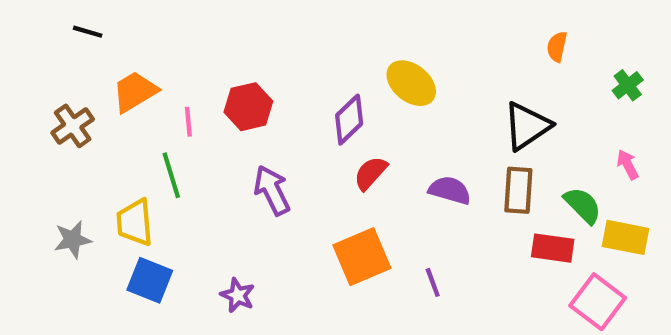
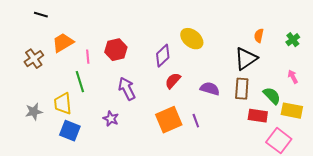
orange semicircle: (557, 47) -> (259, 36), moved
purple line: (433, 282) -> (196, 121), moved
purple star: (238, 295) -> (111, 119), moved

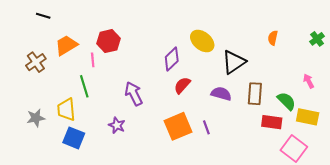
green cross: (293, 40) -> (317, 39), moved
red hexagon: (116, 50) -> (108, 41), moved
black triangle: (246, 59) -> (234, 62), moved

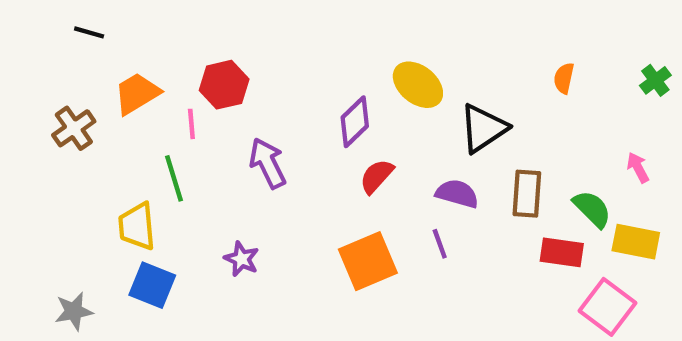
purple arrow: (134, 94) -> (268, 163), moved
gray star: (36, 118) -> (74, 311), moved
purple line: (206, 127) -> (440, 244), moved

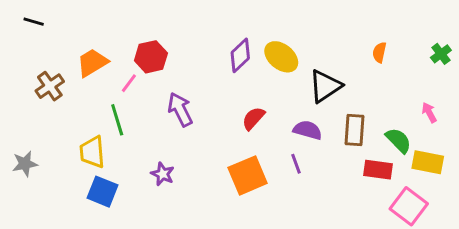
black line: (89, 32) -> (34, 22), moved
purple diamond: (355, 122) -> (240, 55), moved
pink line: (191, 124) -> (129, 83), turned 42
gray star: (74, 311) -> (25, 164), moved

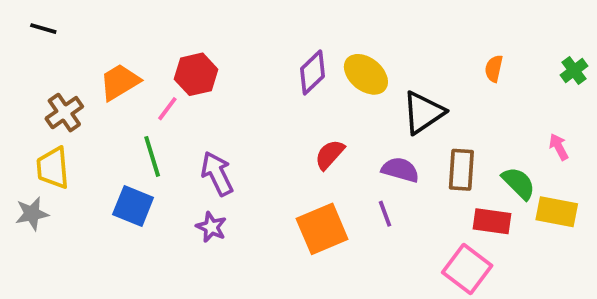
purple arrow: (180, 110) -> (217, 174), moved
yellow trapezoid: (92, 152) -> (53, 168), moved
blue square: (103, 192) -> (133, 206), moved
pink square: (409, 206) -> (467, 269), moved

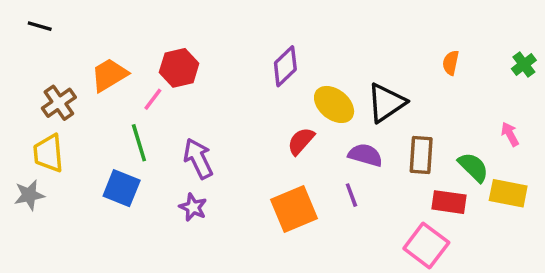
yellow ellipse: (366, 74) -> (334, 104), moved

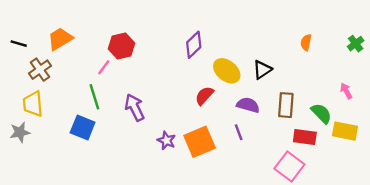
black line: (40, 26) -> (19, 44), moved
orange trapezoid: (109, 75) -> (60, 39), moved
black triangle: (386, 103) -> (262, 70), size x0.7
purple star: (193, 207) -> (166, 141), moved

